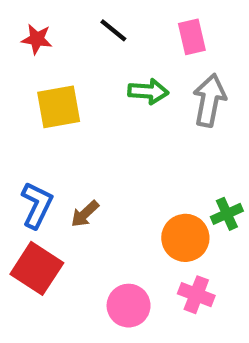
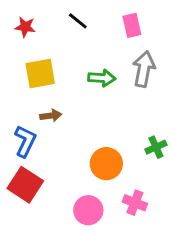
green arrow: (148, 91) -> (102, 78), moved
brown arrow: (85, 214) -> (51, 116), moved, turned -145
orange circle: (185, 238) -> (106, 164), moved

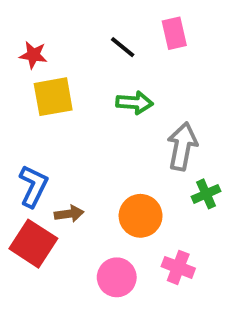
black line: (78, 21) -> (123, 47), moved
red star: (25, 27) -> (33, 55), moved
gray arrow: (144, 69) -> (182, 146), moved
brown arrow: (51, 116) -> (69, 214), moved

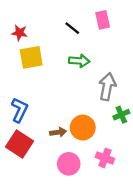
brown arrow: (69, 214) -> (58, 132), moved

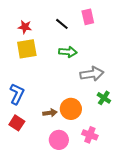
red star: (20, 33) -> (25, 27), moved
gray arrow: (107, 87) -> (92, 74), turned 70
green cross: (121, 115) -> (104, 98), turned -32
red square: (20, 144) -> (17, 123), size x0.7

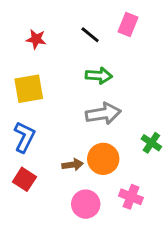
pink rectangle: (88, 17) -> (128, 25), turned 35
yellow square: (27, 49) -> (29, 89), moved
gray arrow: (92, 74) -> (103, 114), moved

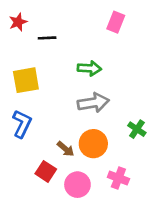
black line: (90, 35) -> (47, 38), moved, turned -42
red star: (36, 39) -> (18, 22), moved, turned -30
brown arrow: (73, 165) -> (66, 149), turned 48
red square: (24, 179) -> (46, 171), moved

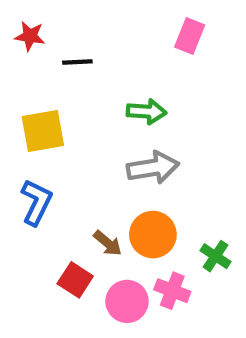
red star: (18, 22) -> (30, 36), turned 30
green cross: (137, 129) -> (215, 256), moved
pink cross: (118, 178) -> (172, 291), moved

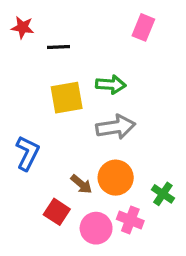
yellow square: (43, 131) -> (67, 98), moved

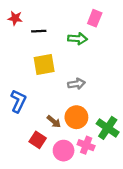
green arrow: (111, 85) -> (77, 39), moved
gray arrow: (116, 127) -> (76, 84), size x0.7
green cross: (163, 194) -> (108, 128), size x1.5

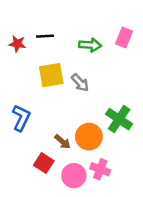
red star: (15, 18) -> (17, 44), moved
pink rectangle: (95, 18) -> (124, 37), moved
gray arrow: (76, 84) -> (80, 83), moved, turned 56
green cross: (108, 128) -> (119, 119), moved

